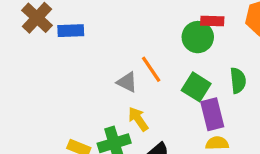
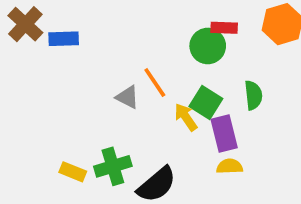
yellow arrow: (138, 119) -> (186, 117), moved

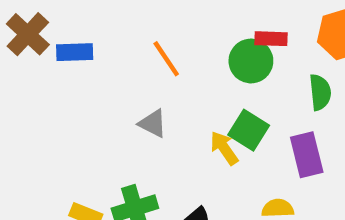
orange line: (155, 82) -> (166, 59), moved
green semicircle: (253, 95) -> (320, 92), moved
purple rectangle: (224, 134) -> (307, 155), moved

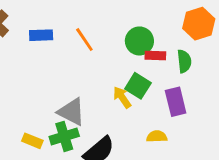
red rectangle: (271, 39) -> (155, 55), moved
blue rectangle: (75, 52) -> (41, 35), moved
gray triangle: (153, 123) -> (71, 112), moved, size x1.5

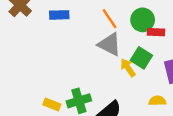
orange line: (84, 40) -> (109, 19), moved
gray triangle: (71, 112) -> (109, 44), moved

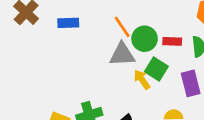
green circle: (143, 20) -> (145, 39), moved
gray triangle: (109, 44) -> (122, 54), turned -30

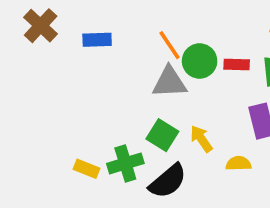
green square: (156, 69) -> (162, 135), moved
yellow arrow: (142, 80) -> (201, 139), moved

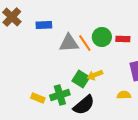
orange line: (170, 45) -> (85, 43), moved
gray triangle: (170, 82) -> (69, 43), moved
yellow arrow: (201, 139) -> (95, 75), moved, turned -77

